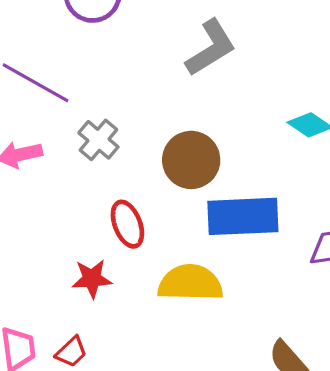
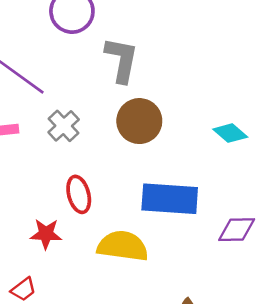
gray L-shape: (211, 48) -> (122, 60), moved, turned -54
brown circle: (191, 160) -> (139, 121), moved

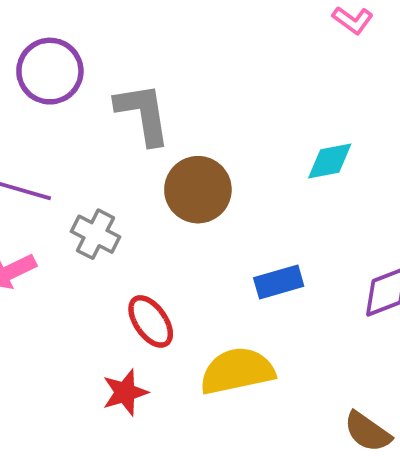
cyan diamond: (230, 133) -> (330, 161), turned -32
blue rectangle: (170, 199) -> (279, 282), size x0.6

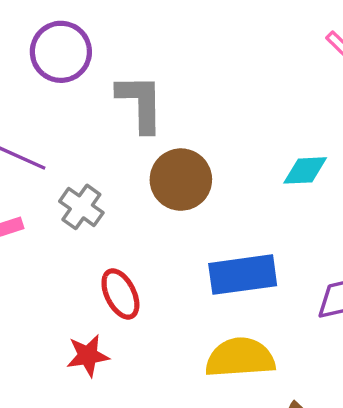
blue rectangle: (279, 282) -> (243, 275), size x1.5
yellow semicircle: (237, 371) -> (240, 358), moved

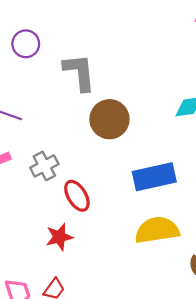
purple circle: (61, 52) -> (26, 44), size x0.7
gray cross: (81, 207) -> (44, 166), moved, turned 32

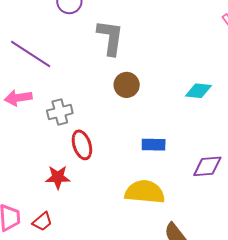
brown circle: (109, 119) -> (127, 85), size x0.7
blue rectangle: (154, 177) -> (154, 145), size x0.6

